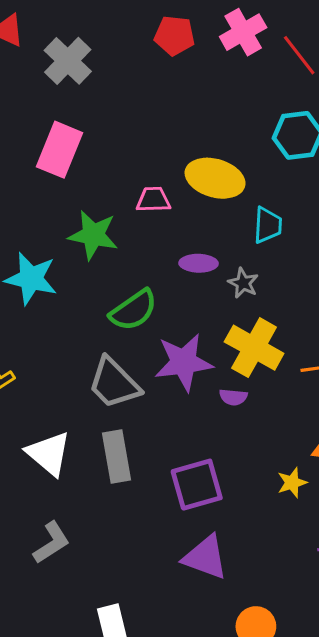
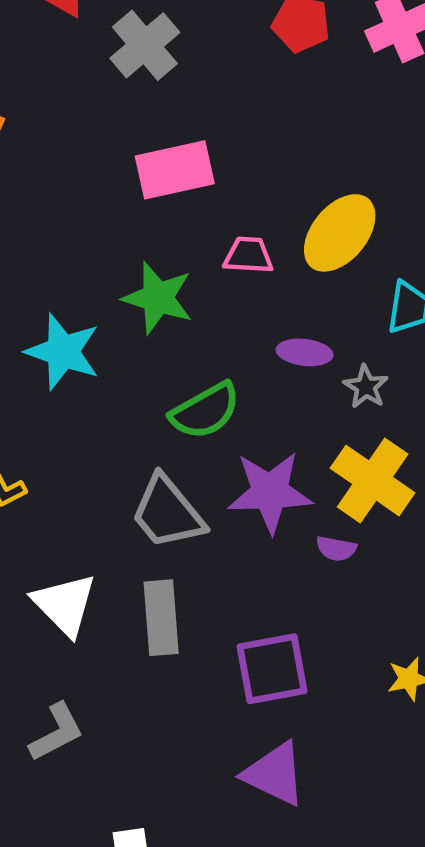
pink rectangle: (60, 150) -> (175, 170), moved, turned 50
yellow ellipse: (215, 178) -> (340, 233), turned -72

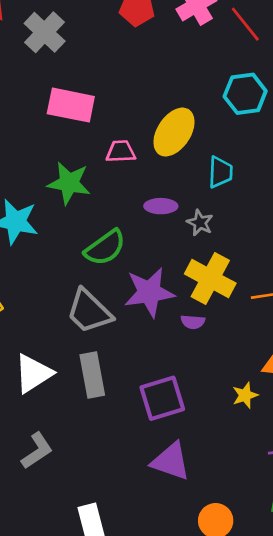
pink rectangle: (175, 170) -> (71, 105), turned 30
white triangle: (65, 604) -> (33, 373), turned 48

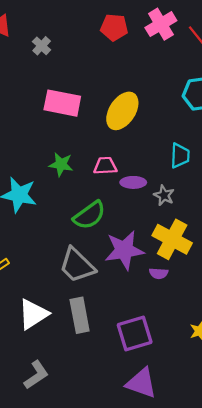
gray cross: (45, 32) -> (42, 46), size x0.6
yellow ellipse: (174, 132) -> (122, 111), moved
pink trapezoid: (121, 152) -> (105, 166), moved
green star: (69, 183) -> (61, 164), size x0.7

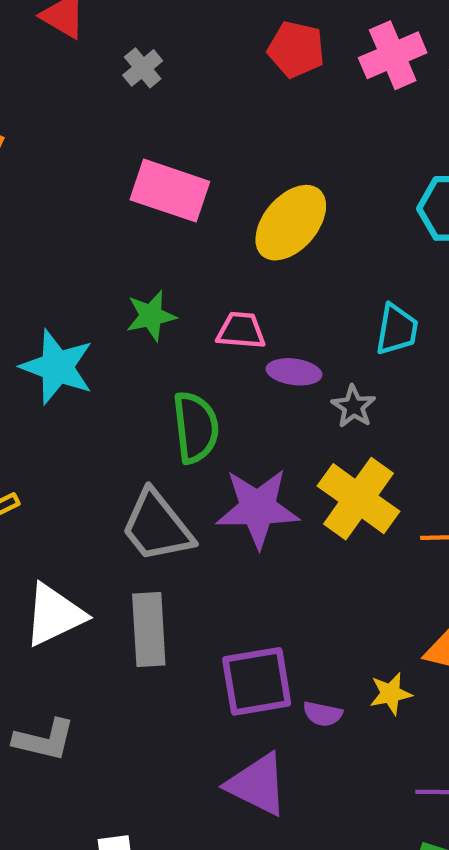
green star: (61, 164) -> (151, 316), turned -30
green semicircle: (89, 215) -> (196, 427), turned -68
purple semicircle: (159, 273) -> (323, 714), moved
gray L-shape: (36, 375) -> (44, 740), turned 40

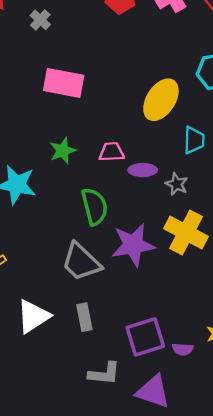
yellow ellipse: (291, 223) -> (161, 100), moved
gray rectangle: (149, 630) -> (84, 317), size x0.7
gray L-shape: (44, 740) -> (104, 374), moved

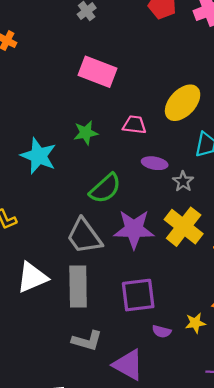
pink trapezoid: (112, 152) -> (134, 125), moved
green semicircle: (94, 207) -> (105, 188), turned 52
gray rectangle: (84, 317) -> (78, 287), size x1.6
purple square: (145, 337) -> (138, 295), moved

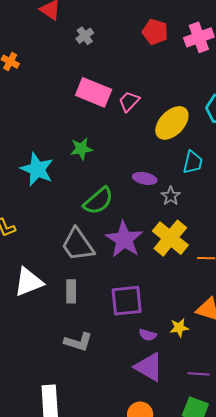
pink trapezoid: (134, 125) -> (129, 101), moved, turned -55
purple star: (134, 229) -> (124, 239), turned 30
gray rectangle: (78, 287) -> (71, 291), size x0.6
purple triangle: (128, 365) -> (149, 367), moved

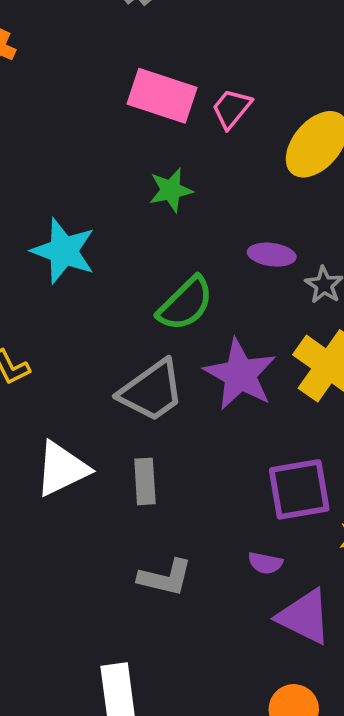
green star: (81, 149) -> (171, 190), moved
gray trapezoid: (78, 245) -> (152, 391), turned -87
purple square: (127, 301) -> (299, 489), moved
purple semicircle: (148, 335) -> (265, 563), moved

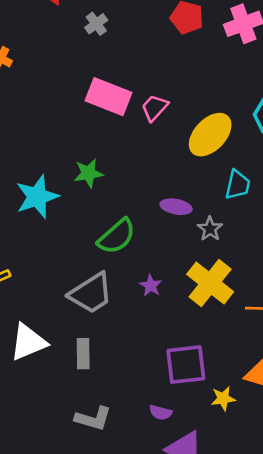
green star: (171, 190) -> (88, 173), moved
cyan star: (63, 251) -> (37, 197), turned 30
purple star: (240, 374) -> (151, 286), size x0.5

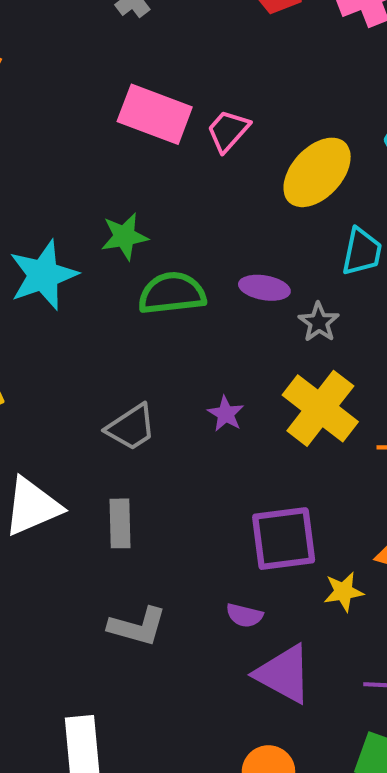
green semicircle: (117, 236) -> (172, 293), moved, turned -144
gray trapezoid: (91, 293) -> (131, 427), size x0.7

